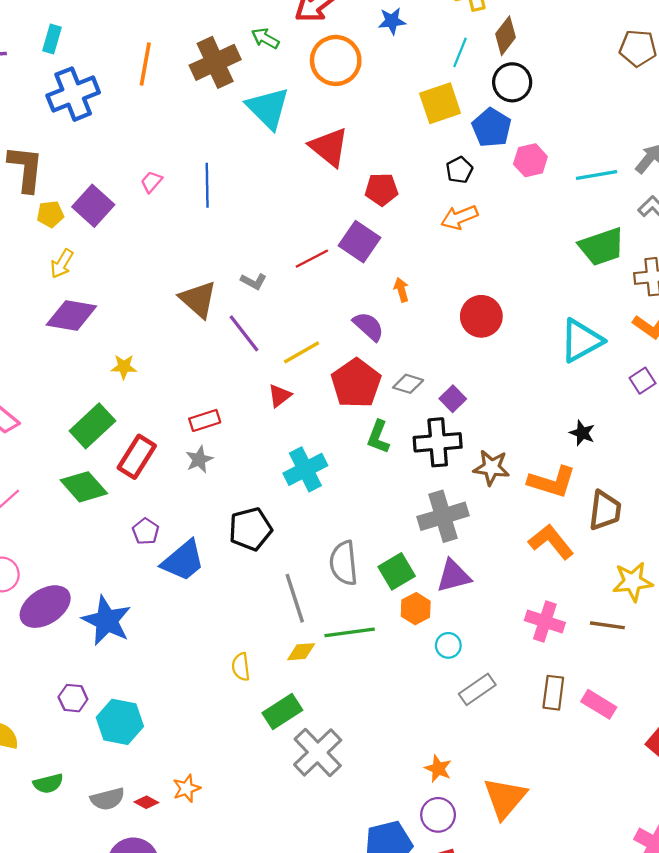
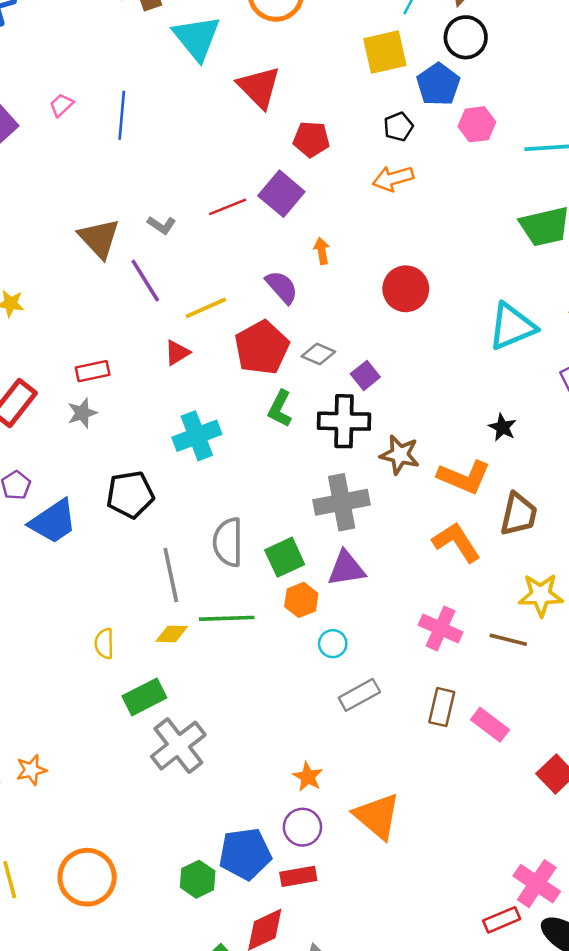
orange triangle: (505, 798) -> (377, 816), turned -36

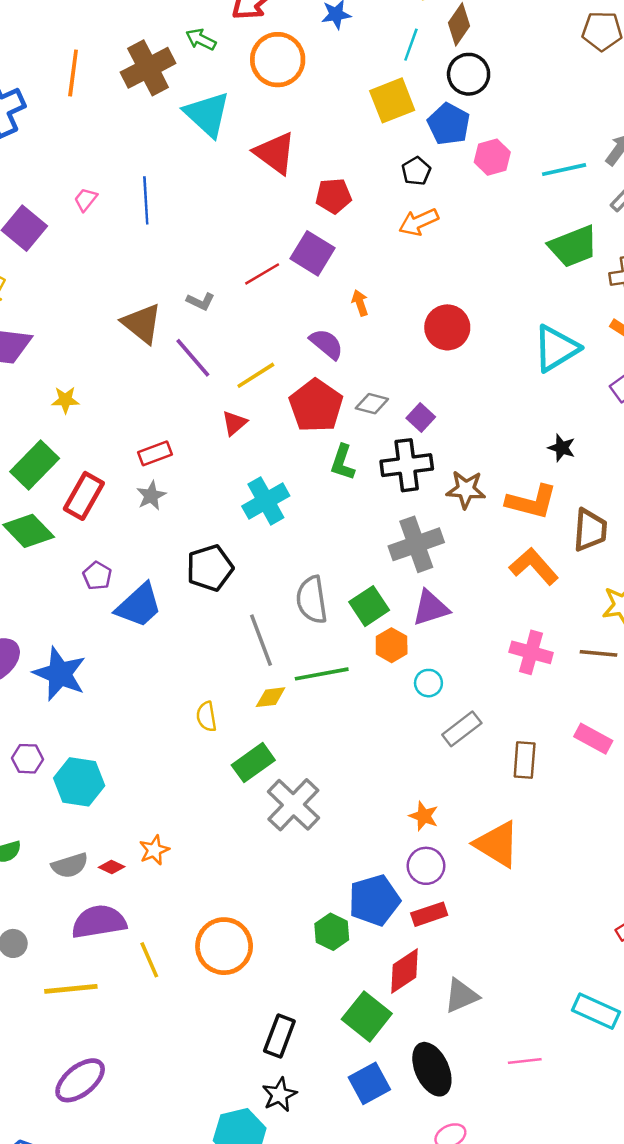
brown rectangle: (442, 707) -> (525, 760), moved

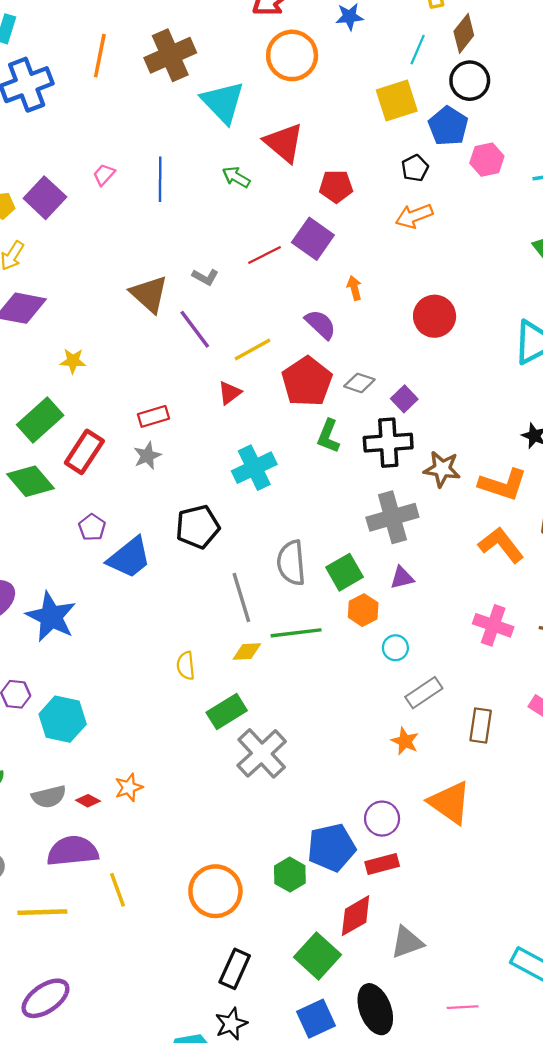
green arrow: (201, 39) -> (236, 177), moved
purple triangle: (431, 608) -> (402, 578), size x0.7
orange star: (424, 816) -> (405, 741), moved
orange circle: (224, 946) -> (215, 891), moved

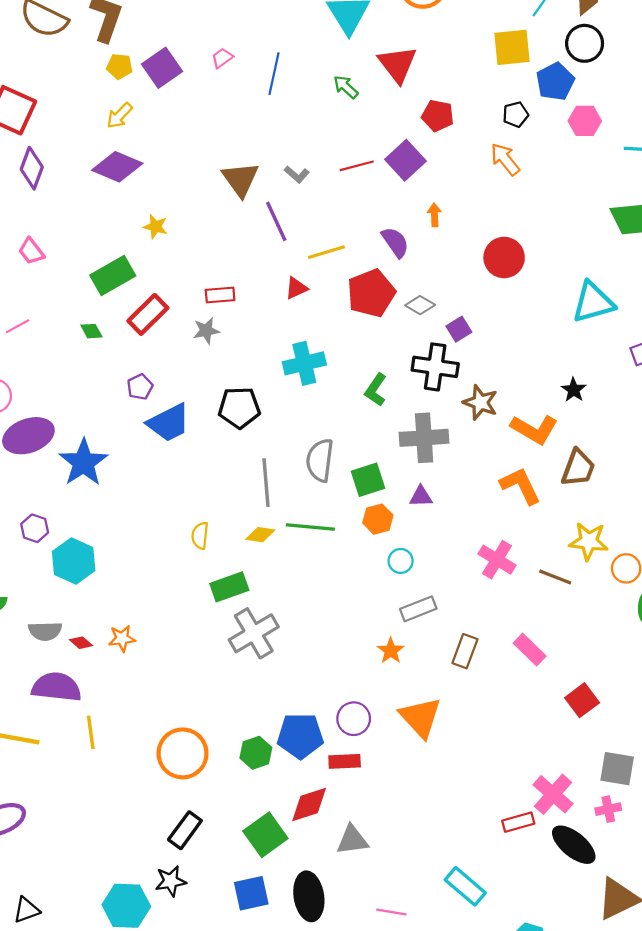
orange arrow: (414, 216) -> (505, 159), turned 60
green L-shape: (328, 436) -> (376, 390), moved
green diamond: (30, 481) -> (91, 331), size x0.5

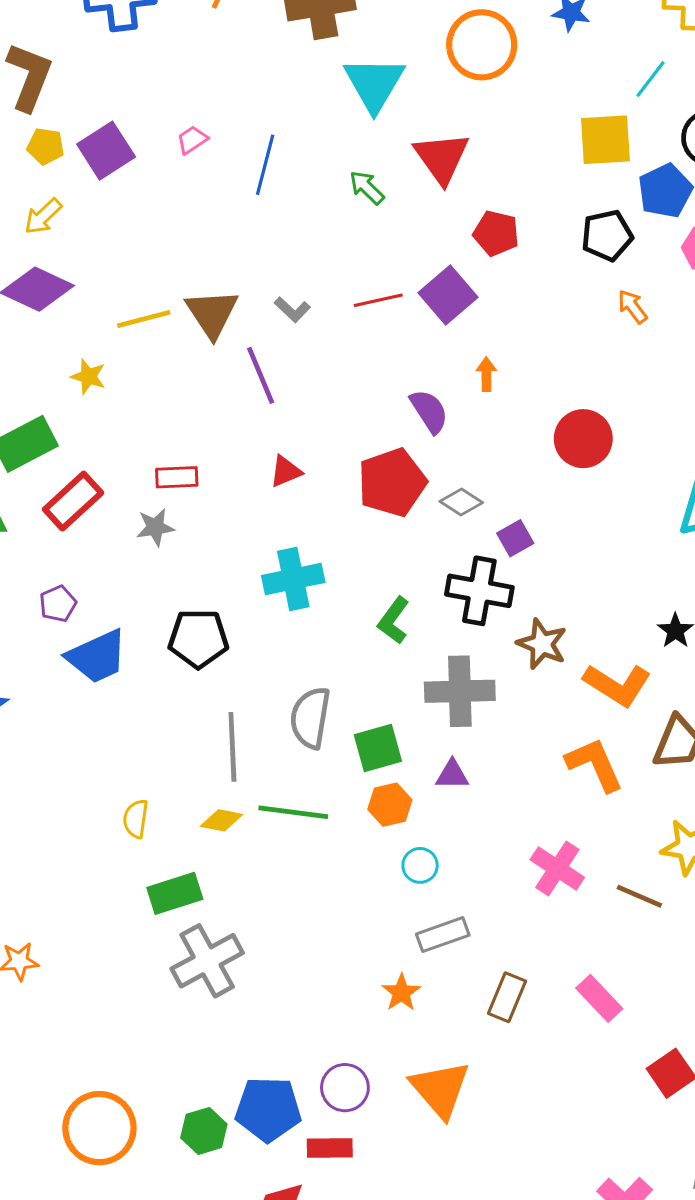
black pentagon: (515, 114) -> (607, 235), size x1.4
orange arrow: (505, 159) -> (633, 307), moved, size x0.7
yellow line: (326, 252) -> (144, 319), moved

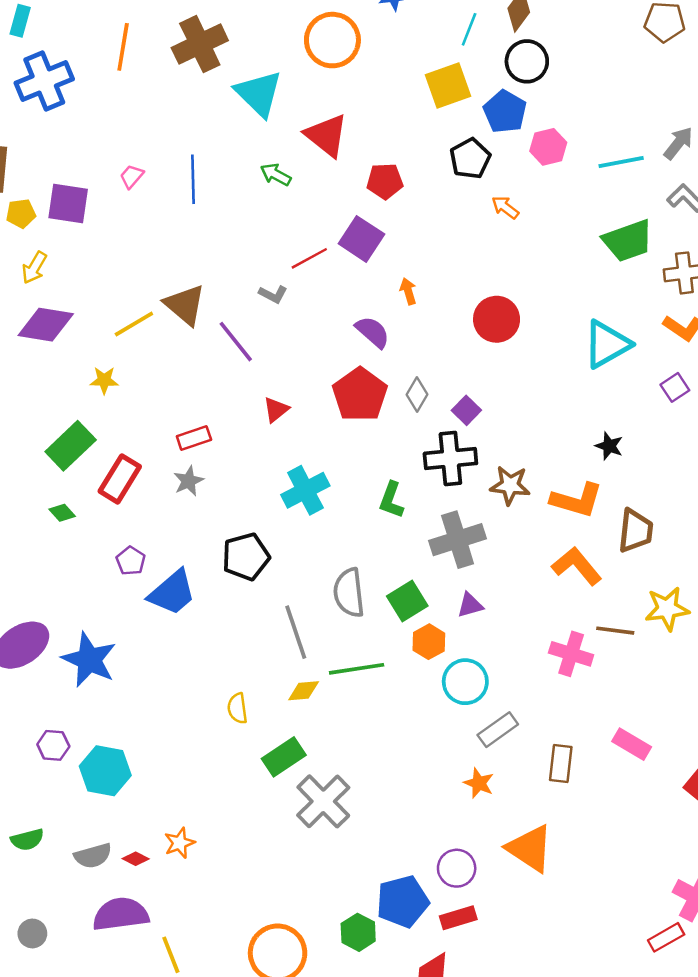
purple square: (106, 151) -> (68, 203), turned -33
gray L-shape: (292, 310) -> (273, 294), moved
gray diamond: (461, 502) -> (417, 395), turned -76
cyan circle: (420, 865) -> (465, 682), size x1.6
brown line: (639, 896) -> (615, 631), moved

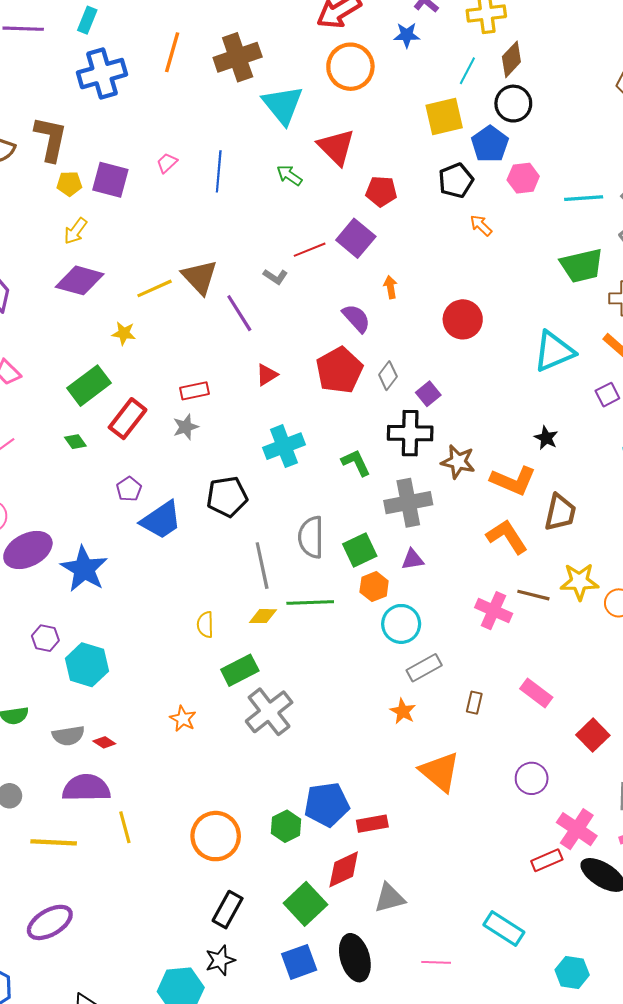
green L-shape: (391, 500) -> (356, 463), turned 128
brown rectangle: (561, 763) -> (474, 703), size x0.7
orange star: (180, 843) -> (183, 719), moved, turned -30
purple circle: (457, 868) -> (532, 778), moved

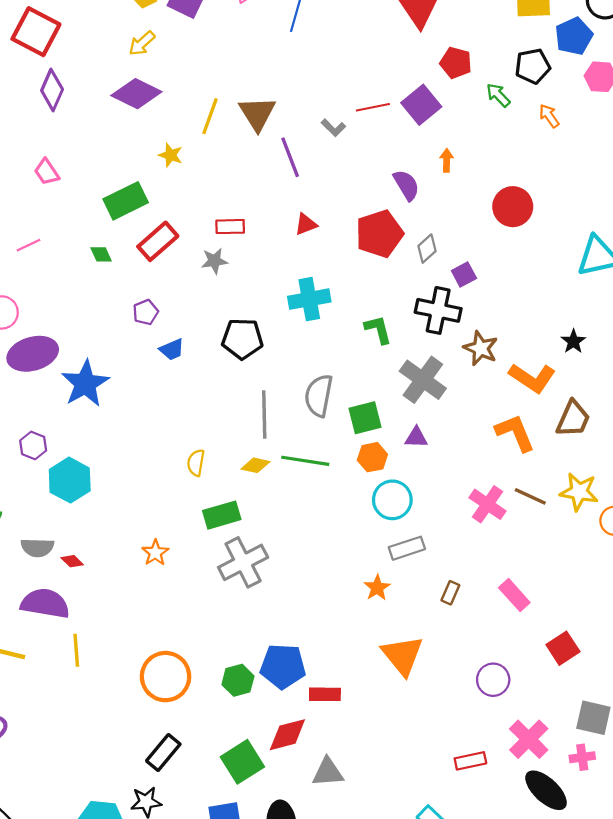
green arrow: (289, 175) -> (498, 95), moved
yellow line: (155, 288) -> (210, 116), turned -57
gray cross: (408, 503) -> (423, 380), turned 36
blue trapezoid: (161, 520) -> (172, 349), size x0.6
red rectangle: (547, 860) -> (470, 761), moved

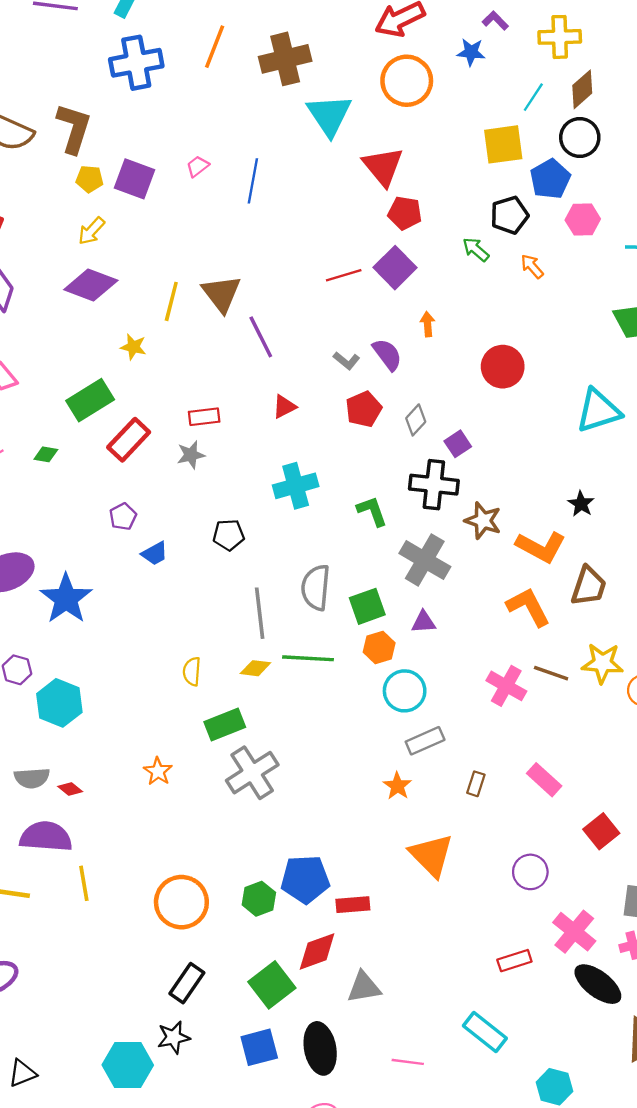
red pentagon: (456, 63) -> (405, 213), moved
gray L-shape: (333, 128) -> (347, 361), moved
red pentagon: (379, 234) -> (364, 409), size x0.7
green diamond: (101, 254) -> (46, 454), moved, turned -50
black pentagon: (242, 339) -> (229, 535), size x0.7

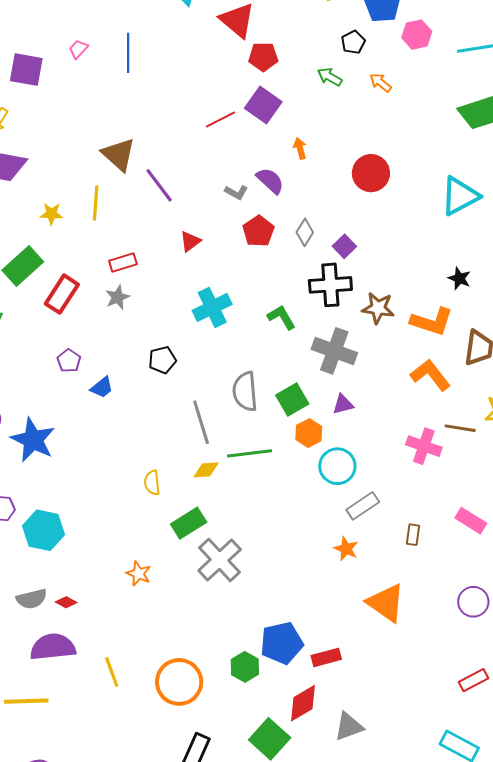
black pentagon: (509, 215) -> (353, 42), size x0.7
yellow line: (171, 301) -> (96, 203), moved
yellow line: (84, 883) -> (112, 672), moved

